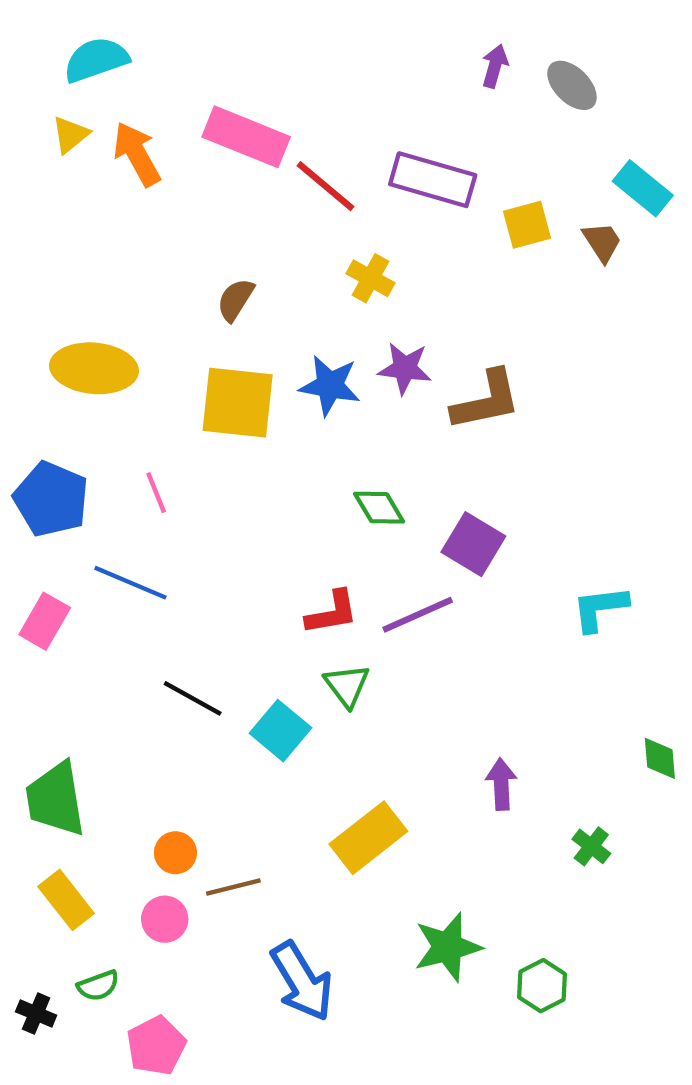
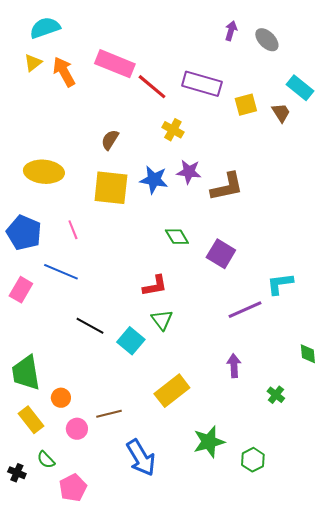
purple line: (418, 615) -> (245, 310), moved
orange circle: (175, 853) -> (61, 398), moved
green semicircle: (98, 986) -> (46, 460), turned 66

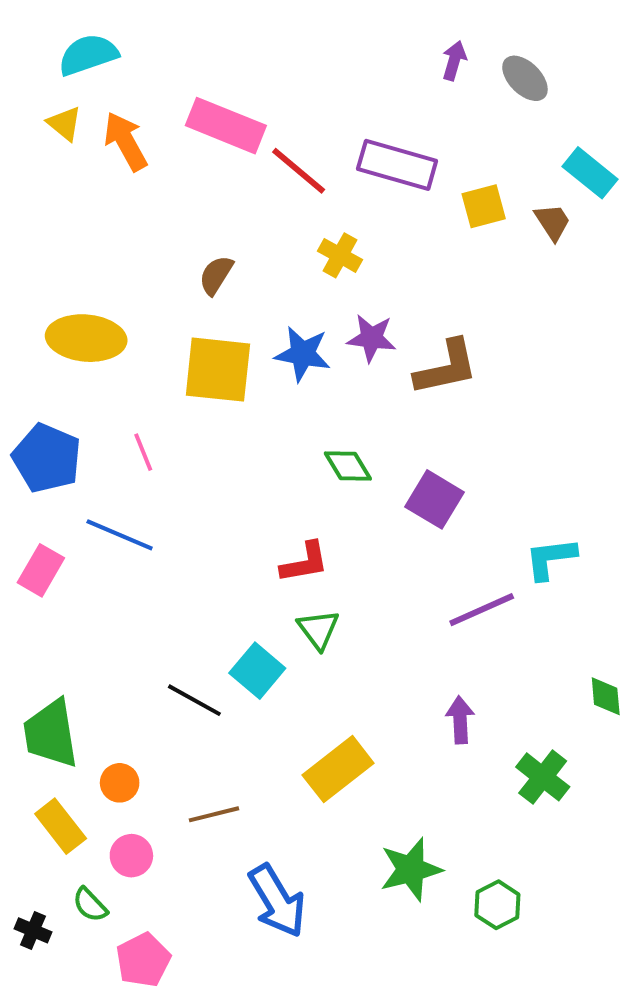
yellow triangle: (33, 63) -> (64, 124), turned -42
black line: (90, 326) -> (194, 700), moved
green cross: (276, 395) -> (543, 777), size x1.5
pink circle: (77, 429) -> (131, 856), moved

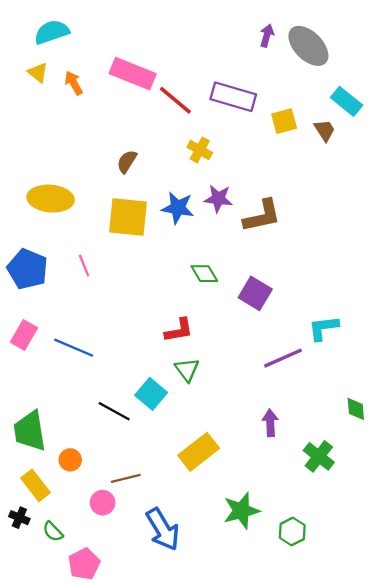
gray ellipse: (525, 78) -> (308, 46), size x1.5
orange arrow: (125, 141) -> (74, 83), size x0.7
blue line: (120, 535) -> (74, 348), moved
pink circle: (131, 856) -> (103, 503), moved
black cross: (33, 930) -> (19, 518), moved

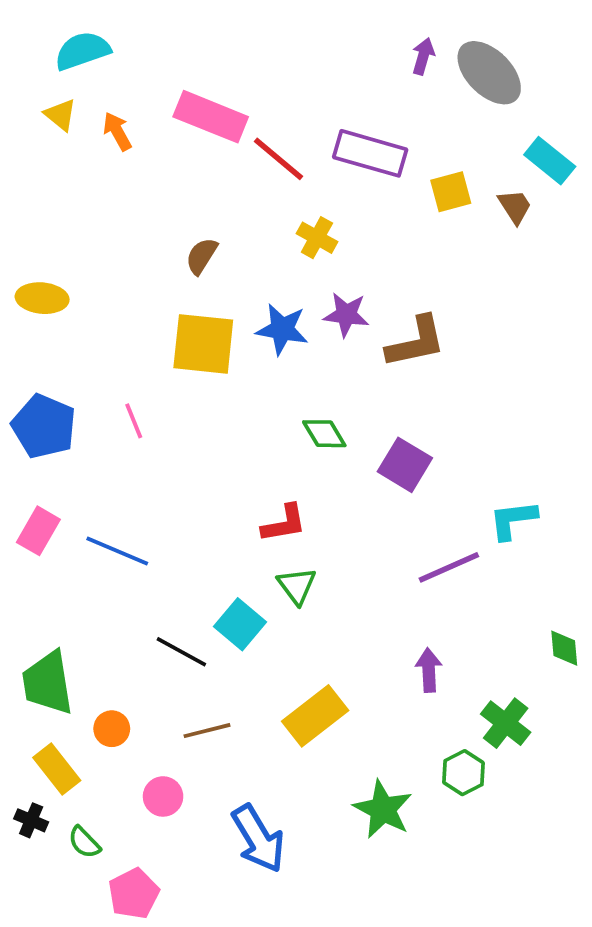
yellow ellipse: (51, 199) -> (42, 298), moved, size x0.7
brown line: (126, 478) -> (207, 731), moved
green star: (241, 511) -> (383, 809), turned -30
green hexagon: (292, 532) -> (464, 773), moved

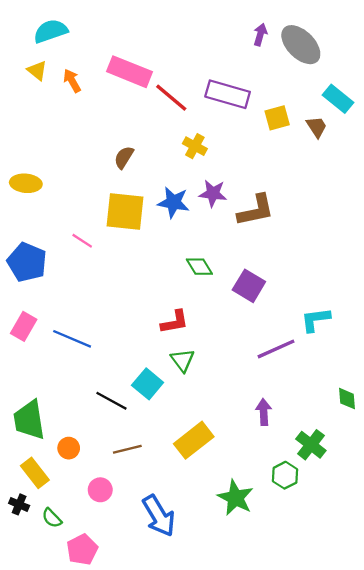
pink line: (134, 421) -> (82, 241), moved, turned -35

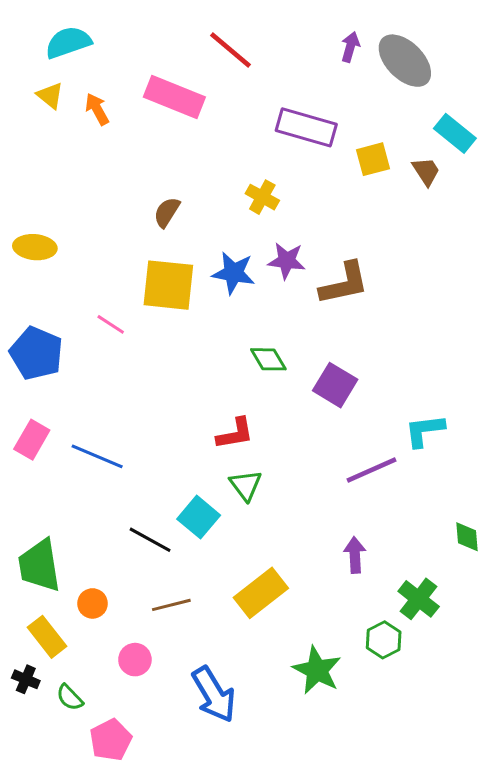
red line: (171, 98) -> (230, 50), moved

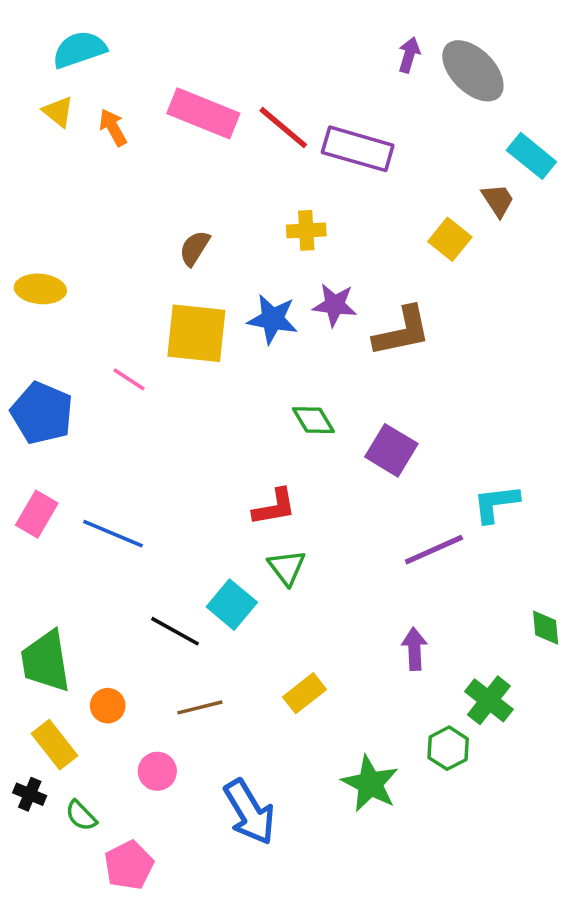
red line: (230, 50) -> (283, 128), moved
yellow square: (373, 159) -> (450, 239), moved, turned -36
yellow cross: (262, 197) -> (306, 230), turned -32
yellow rectangle: (261, 593) -> (304, 693), size x0.7

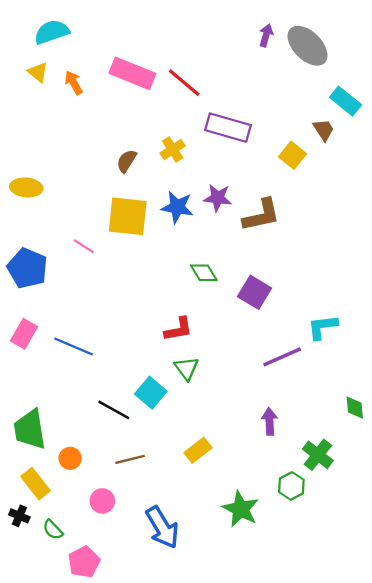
purple rectangle: (358, 149) -> (228, 128), moved
yellow cross: (306, 230) -> (173, 149), moved, turned -30

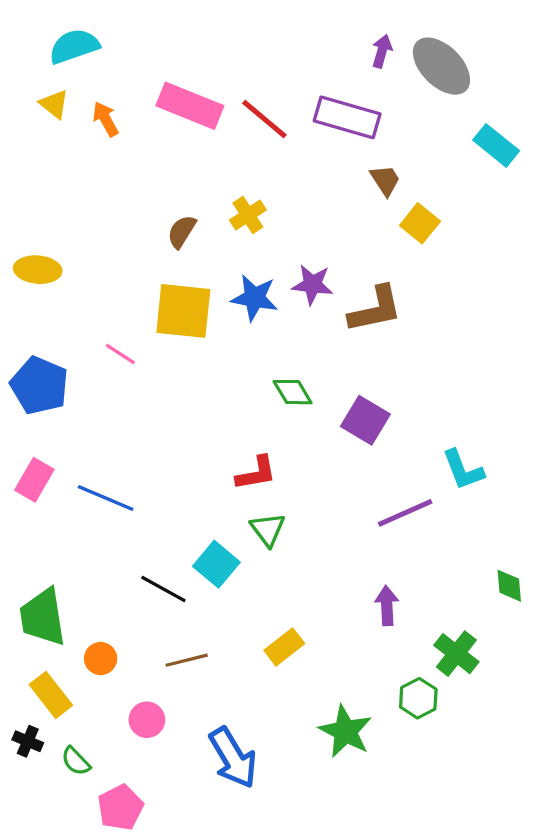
purple rectangle: (228, 128) -> (347, 117), moved
brown trapezoid: (324, 130) -> (385, 180), moved
cyan L-shape: (322, 327) -> (463, 470), turned -104

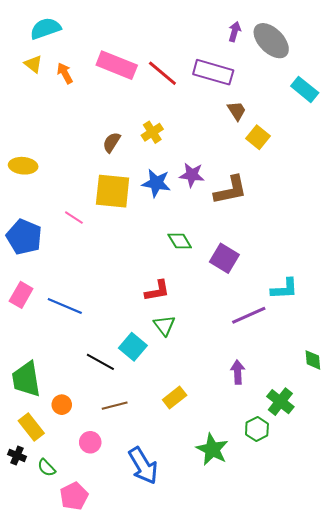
cyan L-shape: (463, 470) -> (284, 289), turned -72

